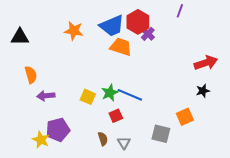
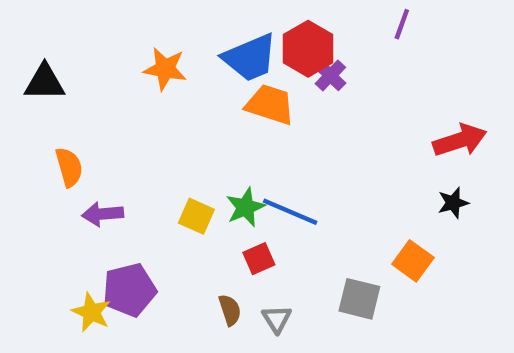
orange square: (185, 117) -> (413, 261), turned -30

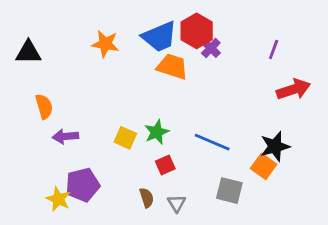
purple line: (402, 24) -> (274, 49), moved
black star: (453, 203) -> (275, 146), moved, size x1.5
blue line: (290, 212) -> (212, 142), moved

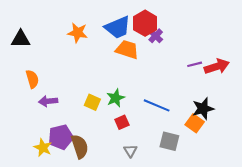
purple line: (274, 49) -> (195, 64), moved, turned 56
brown semicircle: (147, 198) -> (80, 147), moved, size x1.6

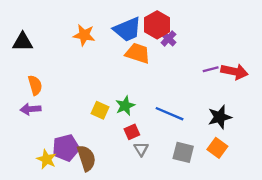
red arrow: (217, 66) -> (234, 72), turned 30
purple arrow: (48, 101) -> (31, 109), moved
orange square: (195, 123) -> (217, 148), moved
gray triangle: (130, 151) -> (141, 149), moved

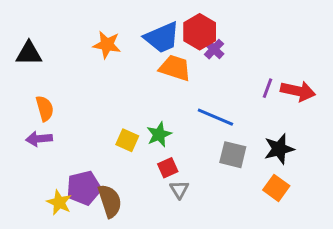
purple line: (211, 69) -> (268, 88), turned -56
blue line: (170, 114) -> (215, 117), moved
gray square: (183, 152) -> (233, 155), moved

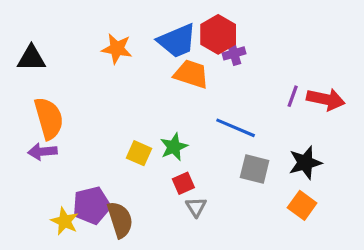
purple cross: (214, 49) -> (234, 53), turned 30
orange semicircle: (45, 108) -> (49, 118), size x1.5

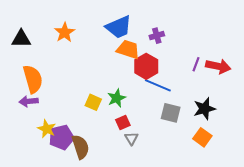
red hexagon: (218, 34) -> (146, 66), moved
orange star: (117, 49) -> (65, 32), moved, turned 30
yellow star: (65, 221) -> (47, 129), moved

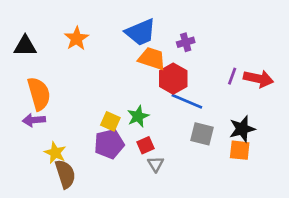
purple pentagon: (61, 137) -> (109, 144), moved
orange square: (202, 137) -> (240, 150), moved, turned -30
brown semicircle: (81, 147) -> (65, 174), moved

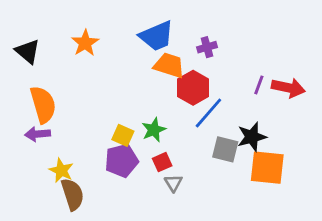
black triangle: (25, 46) -> (28, 51), turned 40
blue line: (187, 101) -> (208, 113), turned -72
black star: (242, 129) -> (252, 137), moved
orange square: (240, 150) -> (267, 168), size x1.5

